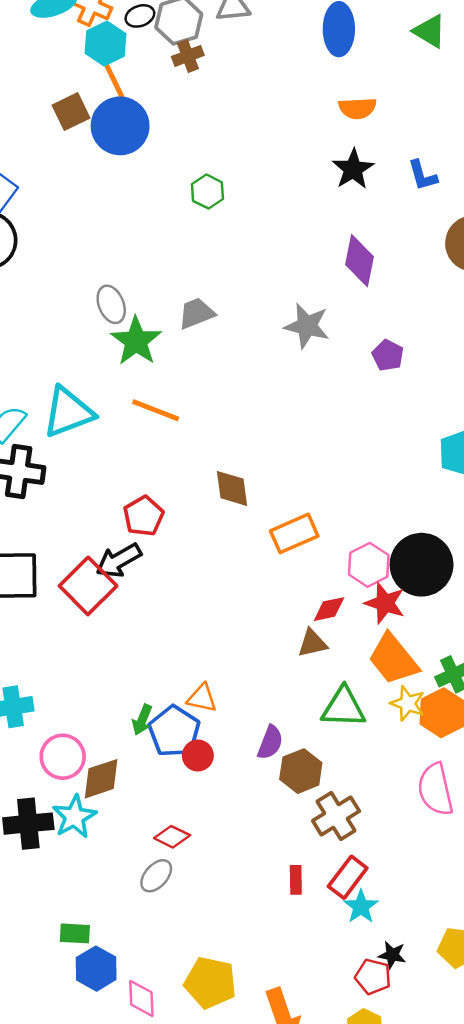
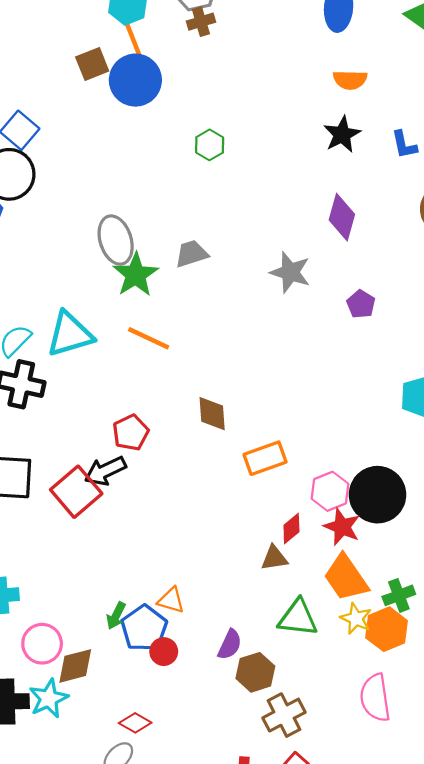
gray ellipse: (111, 304) -> (116, 240), size x1.4
red diamond: (329, 609) -> (291, 528), turned -32

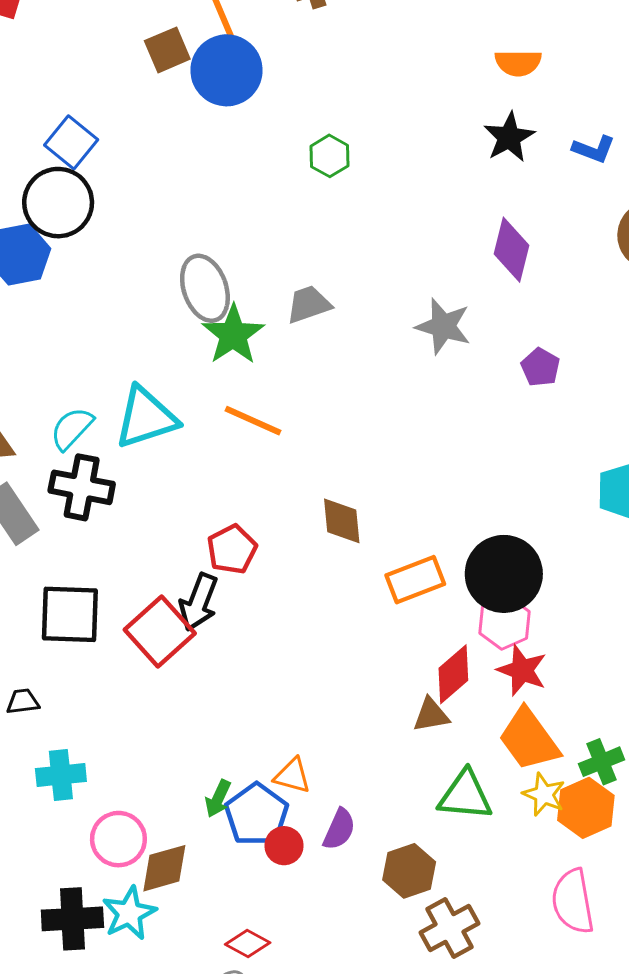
blue L-shape: (404, 145) -> (594, 149), turned -56
black arrow: (105, 471) -> (199, 602), turned -42
black circle: (378, 495) -> (504, 574), moved
red diamond: (291, 528) -> (453, 674), size x1.4
purple semicircle: (230, 645) -> (339, 829), moved

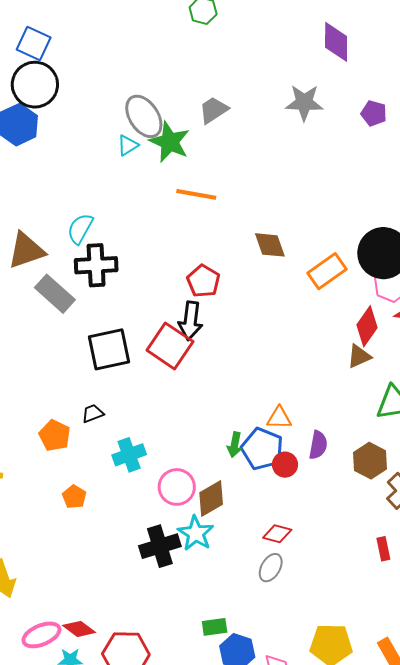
cyan triangle: (146, 418) -> (128, 145), moved, size x0.5

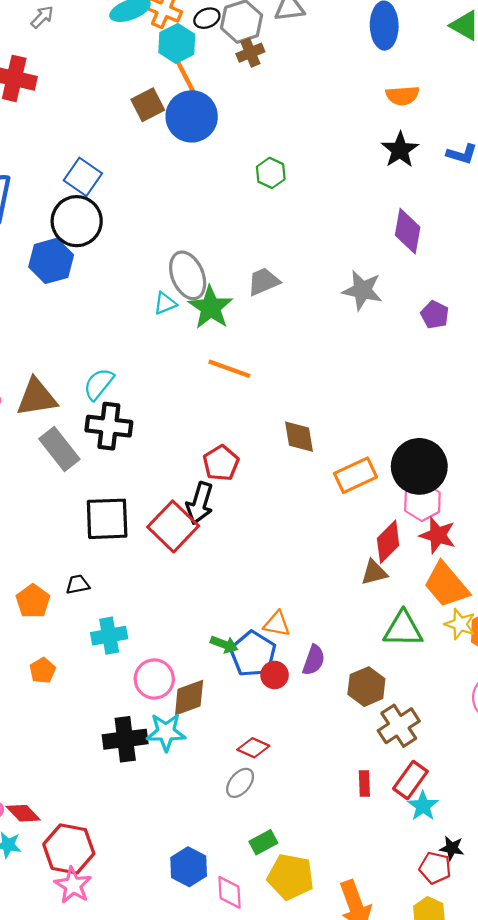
green arrow: (235, 445) -> (224, 644), turned -90
cyan star: (196, 533) -> (166, 732), turned 30
green rectangle: (215, 627) -> (263, 842), moved, turned -30

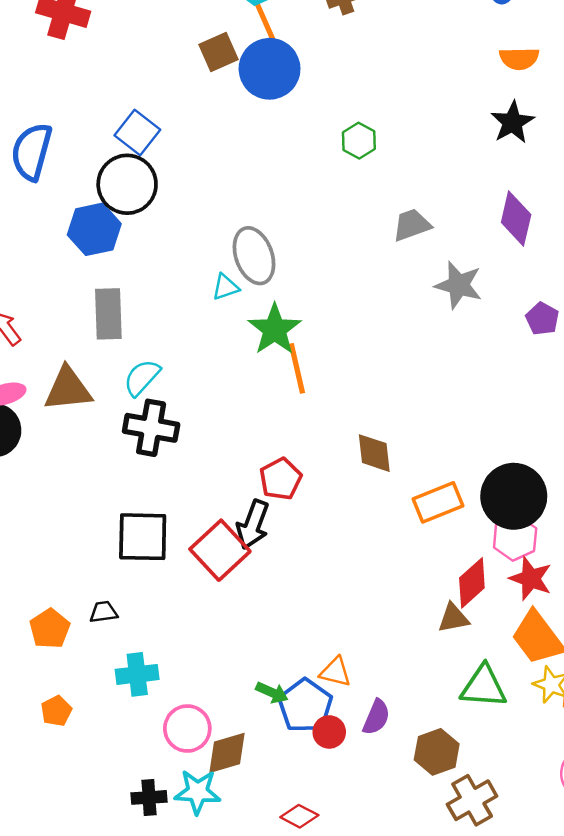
gray trapezoid: (264, 282) -> (412, 225), moved
green star: (211, 307) -> (275, 329), moved
orange line: (229, 369) -> (297, 368), turned 54
gray rectangle: (59, 449) -> (108, 314), moved, turned 33
black cross: (125, 739) -> (149, 797), size x0.7

